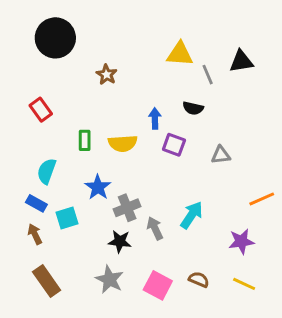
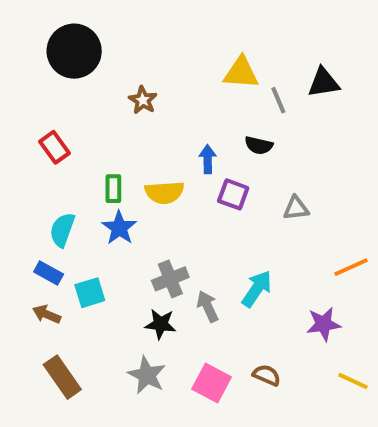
blue star: (98, 187) -> (119, 228), moved
brown arrow: (35, 234) -> (47, 314), turned -42
yellow line: (244, 284) -> (353, 381), moved

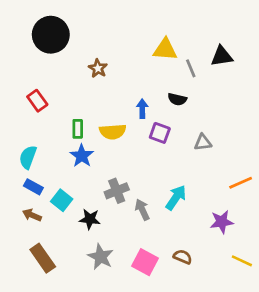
cyan semicircle: (62, 230) -> (28, 157), moved
cyan square: (90, 293) -> (62, 200), turned -35
black star: (161, 324) -> (90, 219), moved

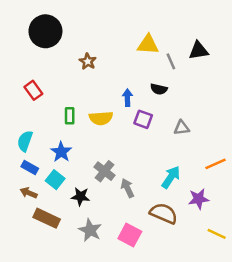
blue star: (82, 156) -> (61, 152), moved
gray cross: (117, 191) -> (105, 171), turned -30
cyan arrow: (176, 198) -> (171, 177), moved
brown semicircle: (183, 257) -> (164, 213), moved, size x1.6
brown rectangle: (43, 258) -> (47, 218), moved, turned -30

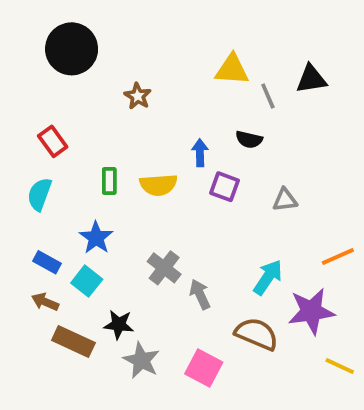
cyan semicircle: (25, 141) -> (39, 194), moved
black star: (80, 196) -> (119, 325), moved
purple star: (199, 199) -> (311, 311), size x1.4

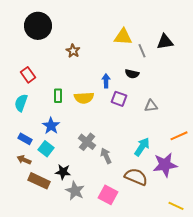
yellow line: (340, 366) -> (176, 206), moved

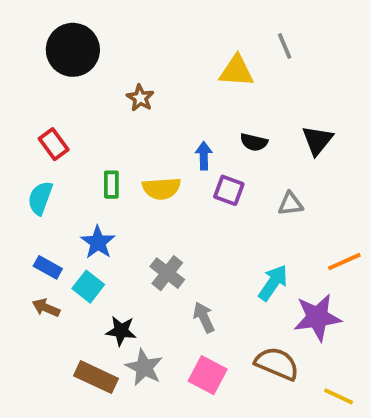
black triangle: (165, 42) -> (317, 140), moved, turned -42
gray line: (142, 51) -> (285, 46), moved
gray arrow: (106, 156) -> (204, 317), moved
brown semicircle: (136, 177) -> (277, 364), moved
brown rectangle: (39, 181) -> (96, 377), moved

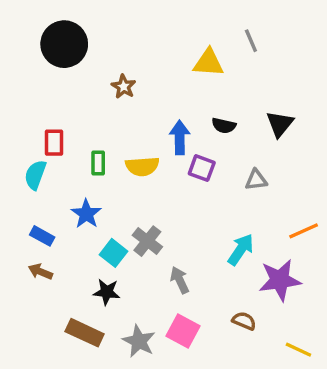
red rectangle: (54, 144) -> (54, 143), moved, turned 36
blue arrow: (204, 156) -> (180, 137), size x1.4
cyan square: (88, 287) -> (113, 253), moved
brown semicircle: (277, 364) -> (244, 321), size x0.6
gray star: (144, 367) -> (139, 341), moved

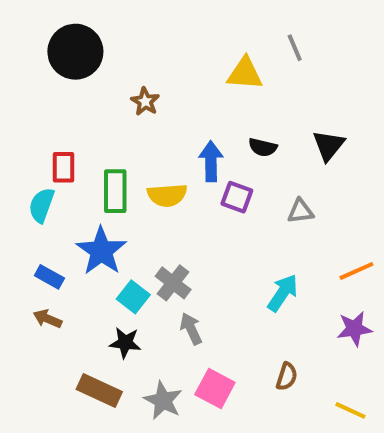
green rectangle: (98, 163) -> (115, 191), size x1.5
blue star: (86, 214) -> (101, 251), size x1.4
gray arrow: (180, 280) -> (191, 329), moved
purple star: (280, 280) -> (354, 329), moved, size x0.7
brown semicircle: (244, 321) -> (287, 377), turned 85

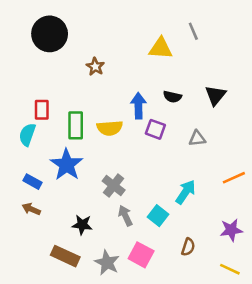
cyan square: (133, 297) -> (158, 216), moved
purple star: (354, 329) -> (231, 230), moved

